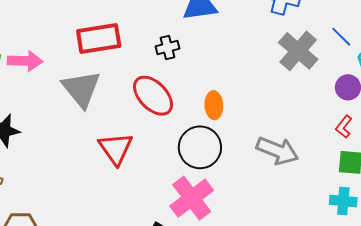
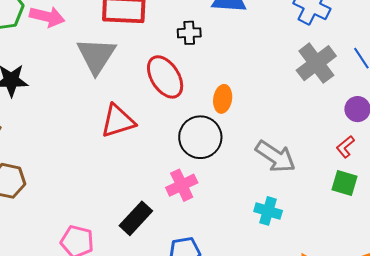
red triangle: (116, 149) -> (118, 121), turned 36
pink cross: (192, 198) -> (182, 185), size x0.7
cyan cross: (343, 201) -> (268, 211), moved

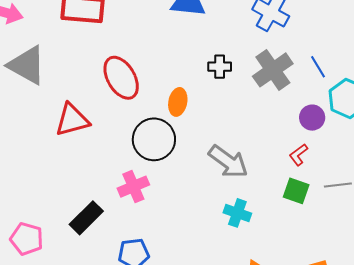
black cross: (189, 33) -> (220, 67), moved
gray triangle: (96, 56) -> (27, 65), moved, turned -36
cyan cross: (268, 211) -> (237, 213), moved

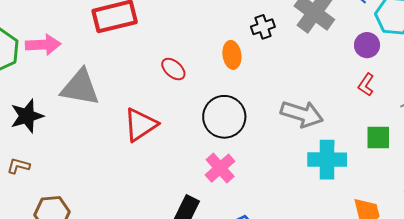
red ellipse: (121, 78) -> (173, 69), size x0.6
orange ellipse: (178, 102) -> (232, 55), moved
green square: (296, 191) -> (378, 137), moved
cyan cross: (237, 213) -> (327, 160), size x1.4

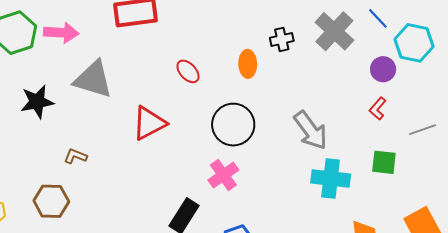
gray arrow: (302, 114) -> (311, 130), turned 30
brown L-shape: (18, 166) -> (75, 156), moved

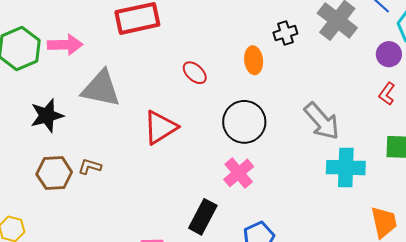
brown hexagon: (51, 201) -> (54, 173), moved

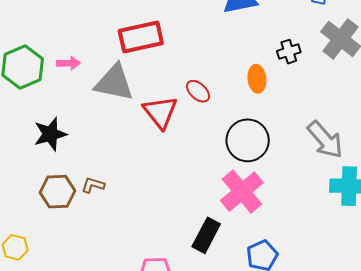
pink arrow: (65, 45) -> (68, 63), size x0.7
gray triangle: (101, 89) -> (114, 83), moved
red triangle: (160, 127) -> (160, 112), moved, turned -36
pink cross: (239, 173) -> (242, 192), size x1.4

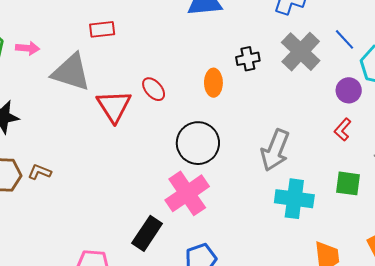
red rectangle: (141, 37) -> (102, 29), size x0.6
gray arrow: (325, 140) -> (275, 150), turned 57

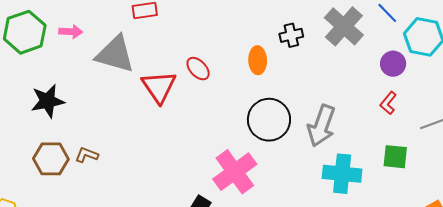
black circle: (198, 143) -> (269, 120), moved

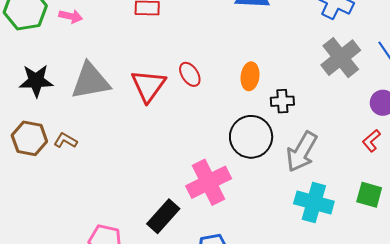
black cross: (291, 35) -> (282, 101), moved
gray triangle: (115, 54) -> (90, 81), moved, turned -36

